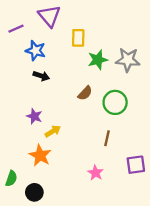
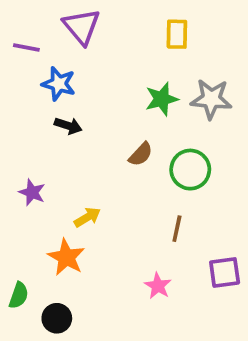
purple line: (16, 29) -> (26, 48), turned 35
yellow rectangle: (78, 38) -> (177, 34), moved
purple star: (34, 116) -> (32, 192), moved

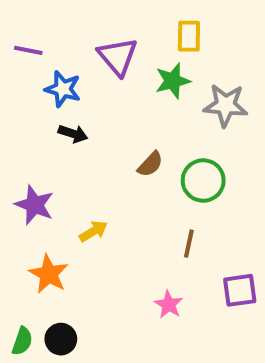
purple triangle: (82, 27) -> (118, 56), moved
green star: (162, 99) -> (173, 81), moved
purple star: (32, 192) -> (34, 205), size x1.4
orange star: (66, 257) -> (49, 274), moved
green semicircle: (19, 295) -> (22, 341), moved

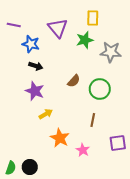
purple star: (34, 205) -> (35, 91), moved
orange star: (49, 274) -> (60, 138), moved

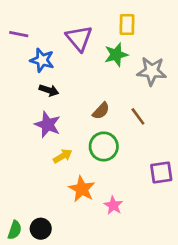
green circle: (100, 89) -> (104, 146), moved
brown line: (93, 120) -> (138, 116), moved, turned -48
purple square: (118, 143) -> (161, 173), moved

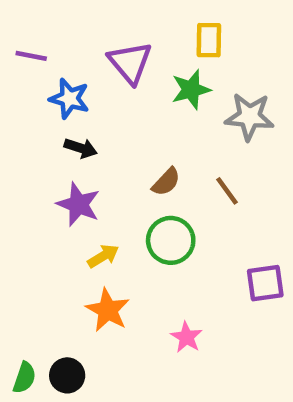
orange star: (82, 189) -> (108, 310), moved

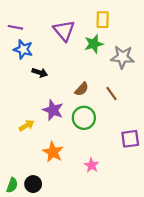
blue star: (69, 99) -> (23, 49), moved
purple star: (78, 204) -> (53, 110), moved
yellow arrow: (103, 256) -> (26, 126), moved

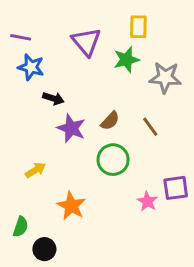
purple star: (53, 110) -> (71, 128), moved
pink star: (92, 165) -> (147, 201), moved
green semicircle: (12, 185) -> (21, 227), moved

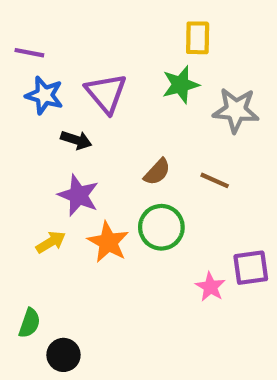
purple triangle: (86, 42) -> (106, 93), moved
brown line: (150, 127) -> (215, 180), turned -30
purple star: (71, 128) -> (78, 195), moved
orange star: (71, 206) -> (108, 242), moved

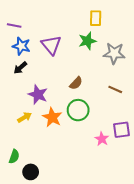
black arrow: (76, 140) -> (20, 68), moved, turned 120
brown line: (215, 180) -> (115, 89), moved

